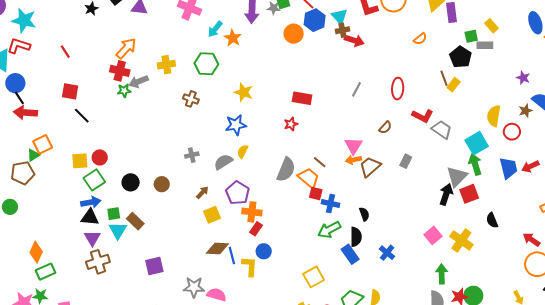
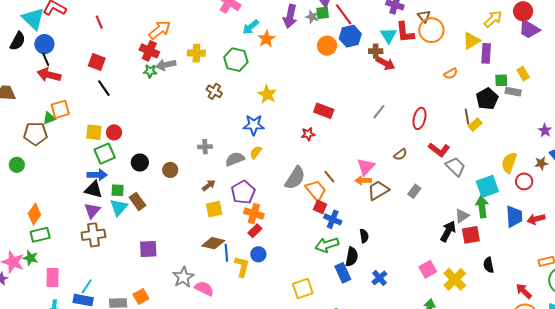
cyan triangle: (339, 16) -> (389, 35), moved
gray triangle: (457, 177) -> (462, 216), size x0.7
gray star: (194, 287) -> (183, 277), turned 30

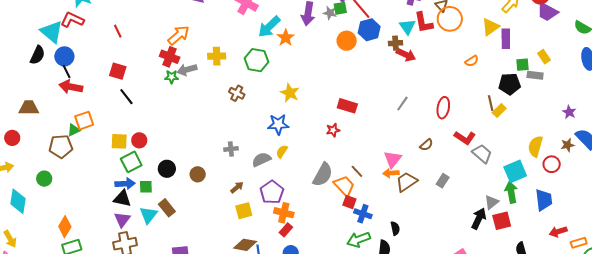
cyan arrow: (251, 27) -> (269, 27), size x1.4
black pentagon: (487, 99) -> (510, 84), turned 30
green square: (118, 190) -> (146, 187), moved
red arrow: (536, 219) -> (558, 232), moved

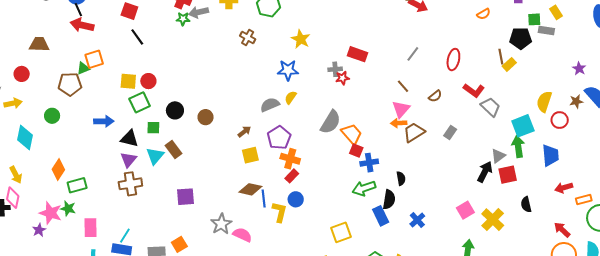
gray cross: (231, 149) -> (335, 69), moved
brown line: (357, 171) -> (403, 86), moved
blue arrow: (125, 184) -> (104, 121), moved
blue cross: (363, 214) -> (369, 163), turned -30
orange diamond: (65, 227) -> (58, 170), moved

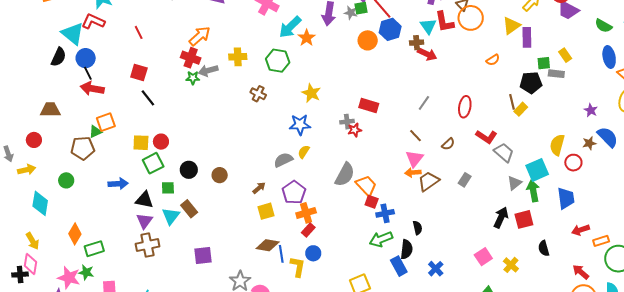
gray triangle: (498, 156) -> (515, 183), moved
orange cross: (290, 159) -> (306, 213), turned -30
yellow cross: (493, 220) -> (511, 265), size x0.7

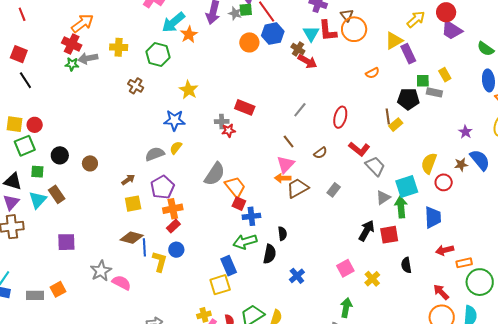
purple rectangle: (527, 37) -> (408, 54), turned -30
brown cross: (417, 43) -> (298, 49), turned 32
blue rectangle: (399, 266) -> (229, 266), moved

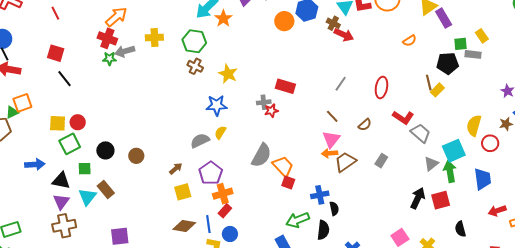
brown cross: (136, 86) -> (195, 66), moved
blue cross: (251, 216) -> (320, 195), moved
blue line: (144, 247) -> (208, 224), moved

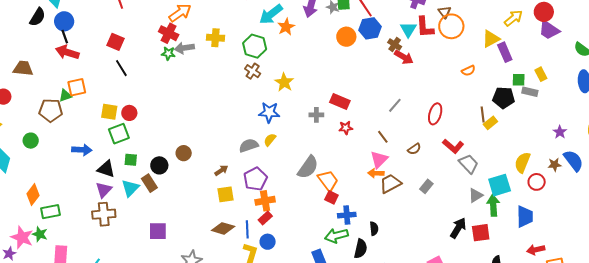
red star: (271, 111) -> (346, 128), moved
black circle: (105, 150) -> (159, 165), moved
blue cross: (320, 195) -> (347, 215), moved

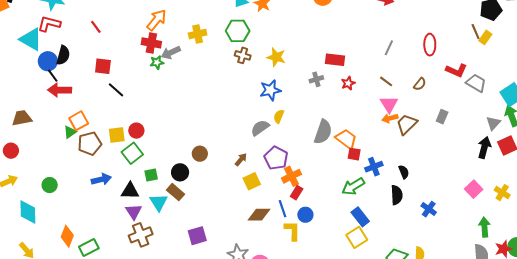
black semicircle: (37, 17) -> (63, 55), moved
brown pentagon: (51, 110) -> (90, 144), moved
gray triangle: (476, 195) -> (493, 123), moved
green arrow: (336, 236) -> (353, 186), moved

